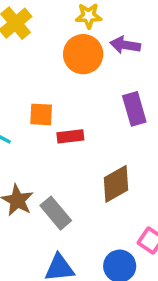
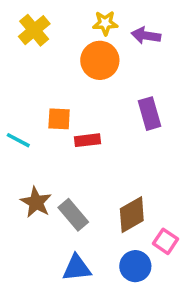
purple arrow: (125, 45) -> (146, 35), moved
brown diamond: (116, 184) -> (132, 215), moved

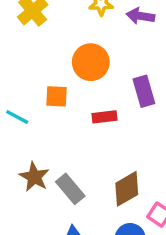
orange circle: (100, 60) -> (91, 62), moved
red rectangle: (87, 140) -> (104, 117), moved

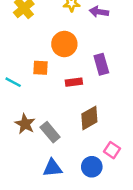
brown diamond: (127, 189) -> (89, 118), moved

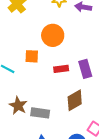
purple rectangle: (101, 64) -> (85, 69), moved
gray rectangle: (50, 132) -> (40, 113), turned -42

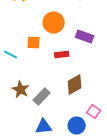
purple rectangle: (85, 69) -> (85, 37), moved, turned -54
gray rectangle: (40, 113) -> (42, 97), turned -54

